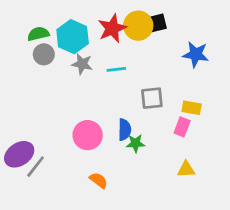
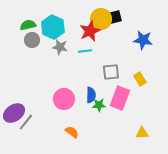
red star: (112, 28) -> (90, 31), moved
yellow rectangle: (192, 108) -> (140, 79), turned 48
pink rectangle: (182, 127) -> (120, 98), moved, size x1.6
yellow triangle: (186, 169) -> (142, 133), moved

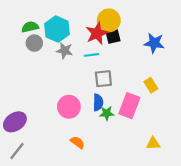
black square: (115, 17) -> (113, 37), moved
gray square: (111, 72) -> (103, 79), moved
gray line: (26, 122) -> (17, 151), moved

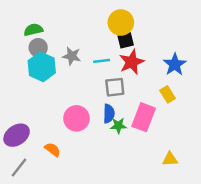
cyan hexagon: (57, 29) -> (42, 67), moved
red star: (97, 33) -> (132, 62), moved
blue star: (154, 43) -> (175, 64), moved, turned 30
orange semicircle: (78, 142) -> (53, 150), moved

